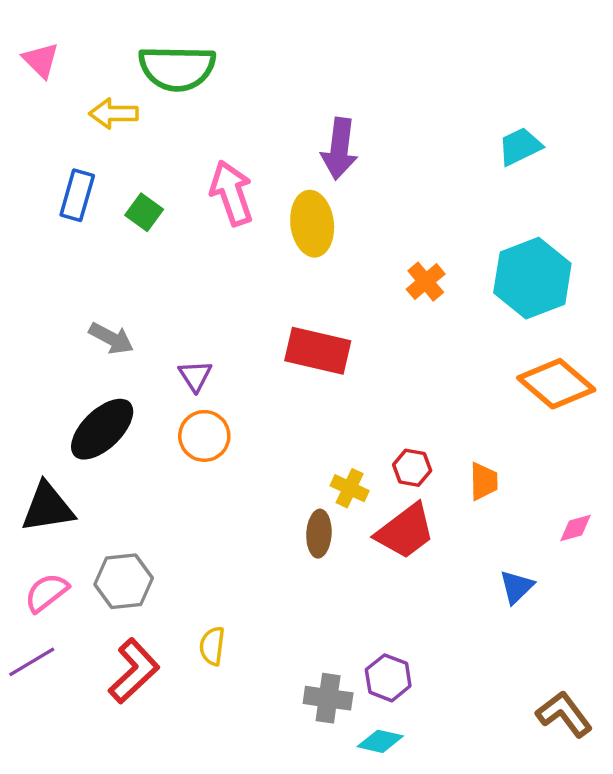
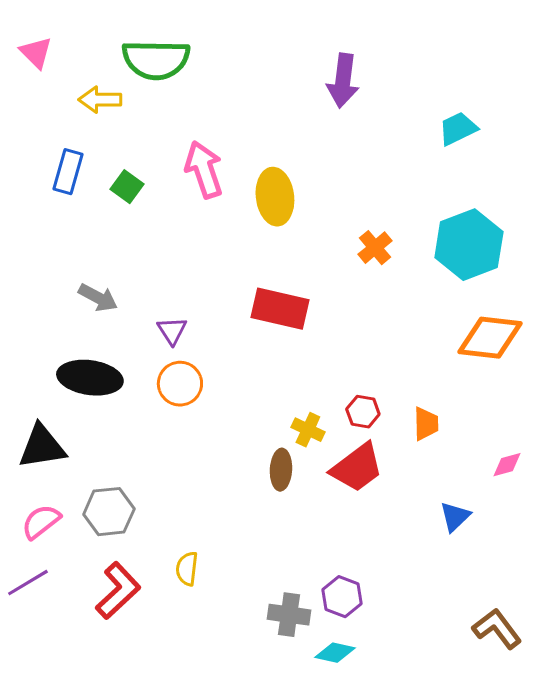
purple arrow: (339, 149) -> (343, 81), moved
orange diamond: (556, 384) -> (490, 338), turned -34
black ellipse: (102, 429) -> (90, 378), turned 52

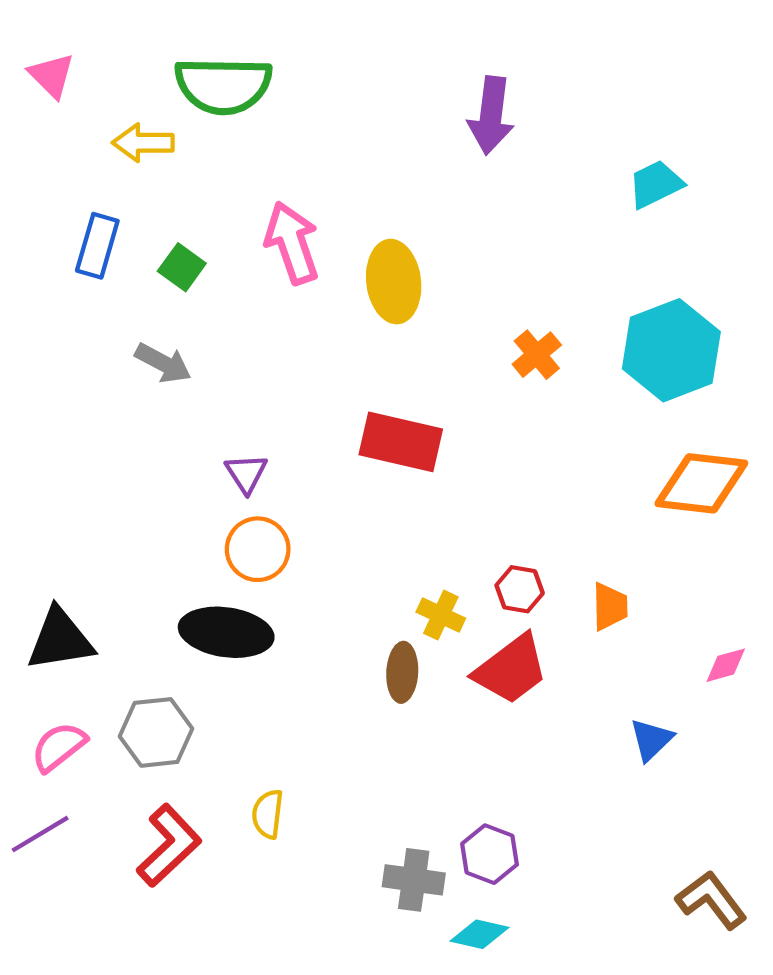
gray arrow: (98, 298) -> (163, 363), moved
black ellipse: (90, 378) -> (226, 632), moved

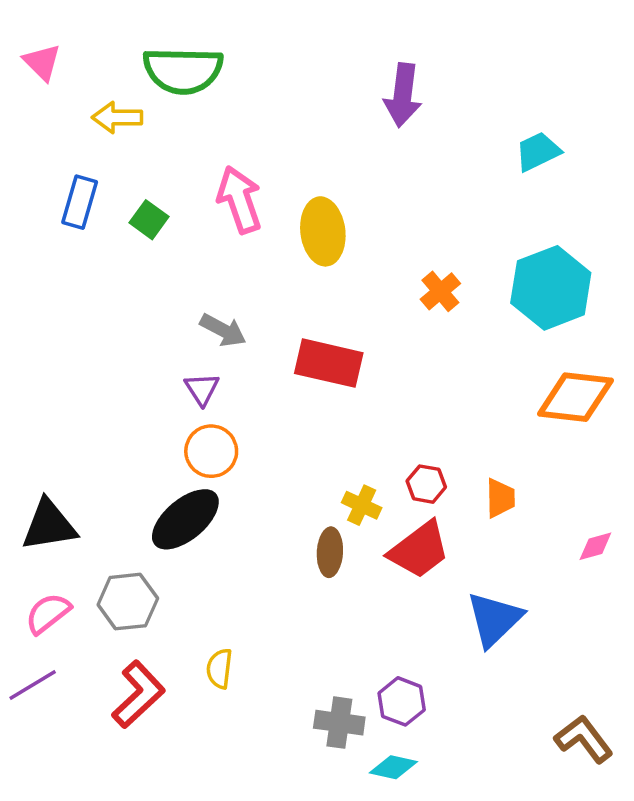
gray arrow: (163, 363) -> (223, 330), moved
black ellipse: (226, 632) -> (185, 519), turned -48
blue triangle: (651, 740) -> (494, 619), moved, size x1.6

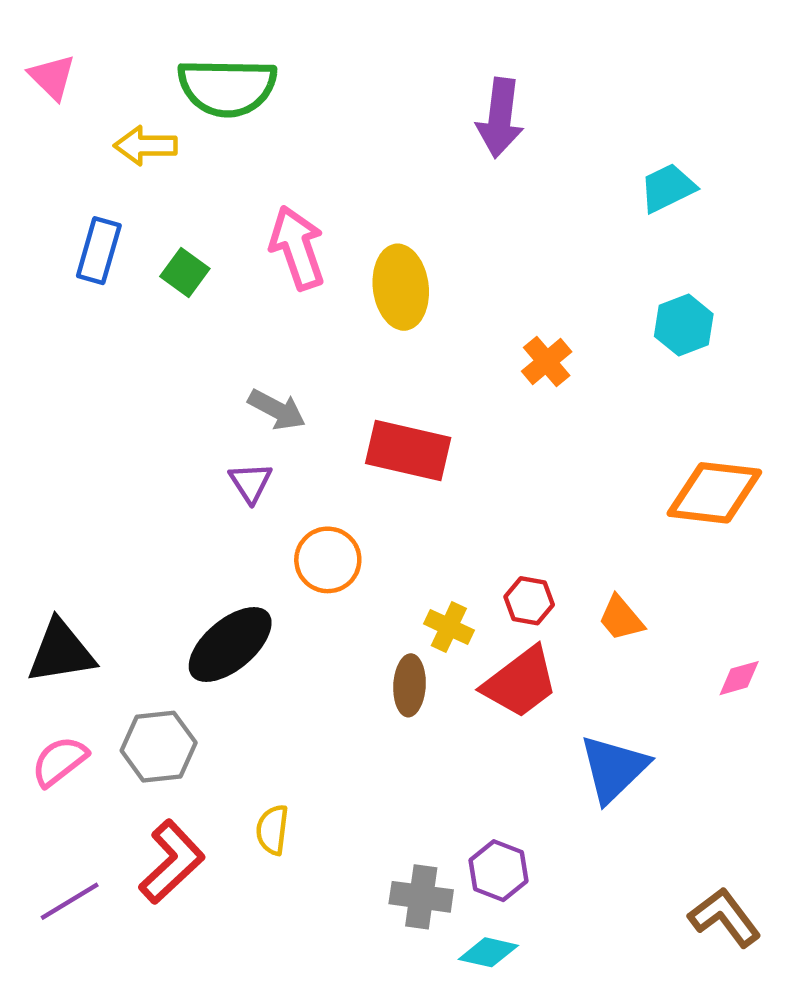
cyan hexagon: (551, 288) -> (684, 325), moved, size x0.6
orange circle: (211, 451) -> (328, 560), moved
orange trapezoid: (500, 498) -> (621, 618), turned 141
purple line: (33, 685) -> (70, 901), moved

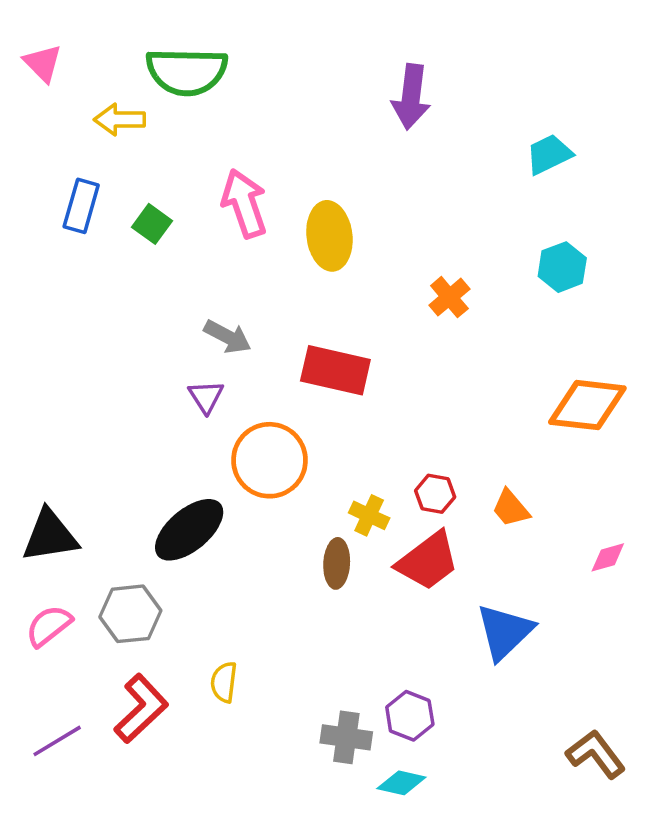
orange circle: (328, 560) -> (269, 460), size x1.4

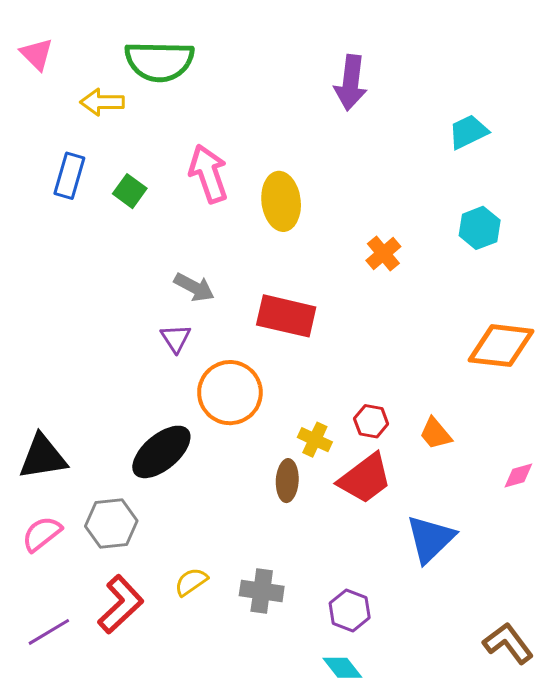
yellow semicircle: (224, 682) -> (191, 582), turned 48
gray cross: (346, 737) -> (262, 591), moved
cyan diamond: (401, 783) -> (342, 668), turned 39

